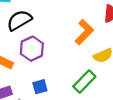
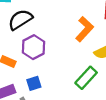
blue square: (40, 87) -> (34, 83), moved

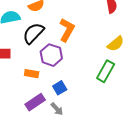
orange L-shape: (84, 29) -> (67, 30), moved

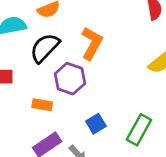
green rectangle: (106, 71) -> (139, 130), moved
blue square: (60, 88) -> (96, 124), moved

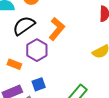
blue square: (96, 124) -> (39, 84), moved

